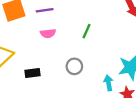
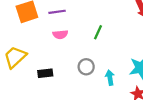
cyan arrow: (109, 83) -> (110, 78), moved

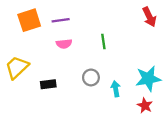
green line: (98, 32) -> (103, 42), turned -32

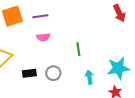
green line: (103, 42) -> (78, 49), moved
gray circle: (91, 77) -> (53, 73), moved

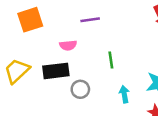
purple line: (40, 16) -> (90, 20), moved
black rectangle: (29, 73) -> (56, 71), moved, size x1.5

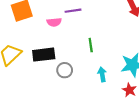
pink semicircle: (68, 45) -> (54, 22), moved

